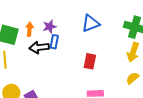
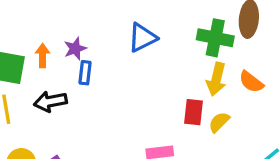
black arrow: (39, 47) -> (50, 101), moved
red rectangle: (90, 61) -> (194, 112), moved

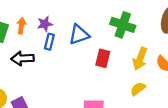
blue triangle: (142, 38) -> (79, 35), moved
green cross: (215, 38) -> (123, 25), moved
red rectangle: (194, 112) -> (103, 58), moved

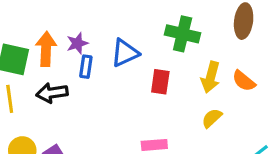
orange arrow: (21, 26) -> (46, 49), size x1.5

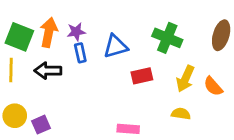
blue rectangle: (86, 67) -> (80, 53), turned -30
red rectangle: (160, 82) -> (142, 76), turned 60
yellow semicircle: (212, 118) -> (181, 114), turned 42

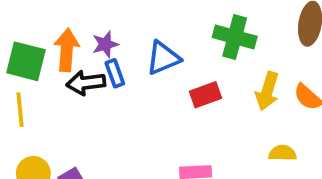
black arrow: (48, 71) -> (86, 83), moved
yellow semicircle: (181, 114) -> (283, 153), moved

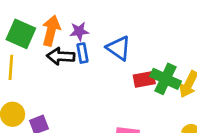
green cross: (235, 37) -> (166, 79), moved
blue triangle: (163, 58) -> (119, 48), turned 48

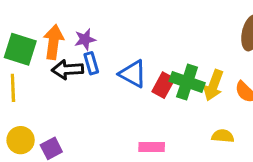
blue triangle: (119, 48) -> (133, 74), moved
red rectangle: (144, 79) -> (163, 85), turned -45

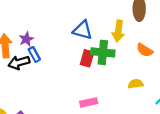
blue triangle: (133, 74) -> (83, 30), moved
yellow arrow: (214, 85) -> (118, 31), moved

